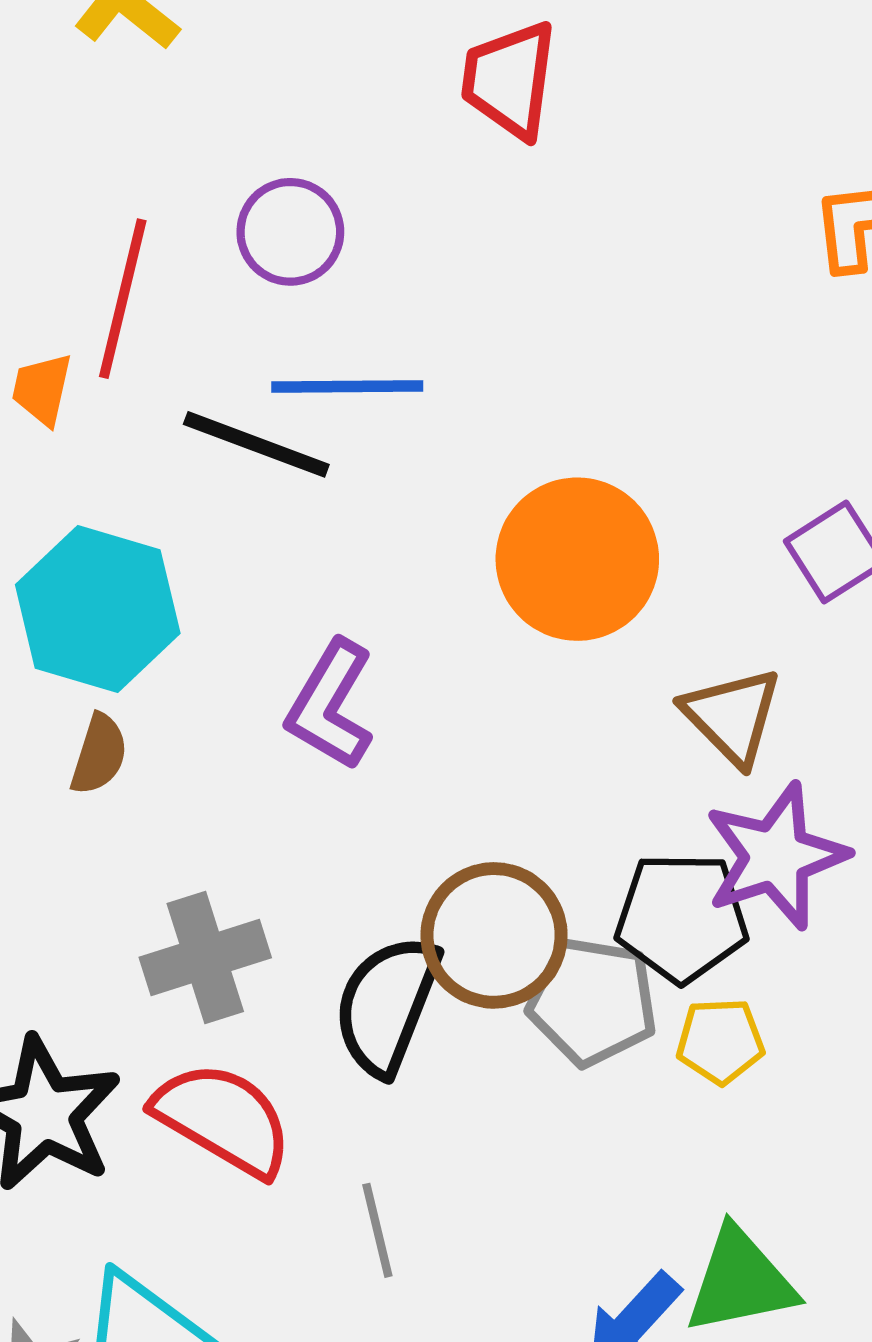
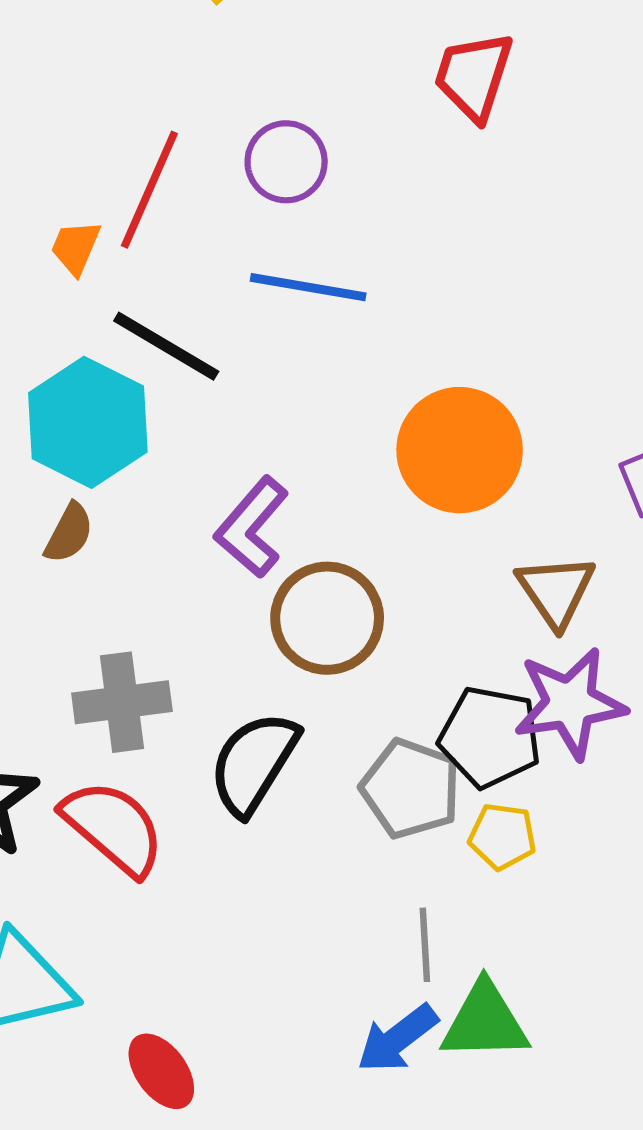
black line: (256, 444) -> (166, 346), moved
brown circle: (494, 935) -> (327, 618), moved
gray line: (377, 1230) -> (425, 945), moved

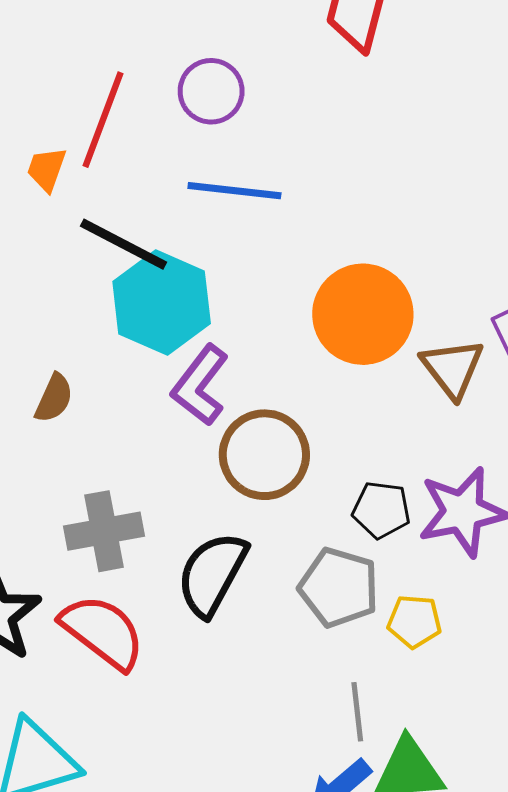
cyan hexagon: (88, 422) -> (162, 302), moved
brown triangle: (556, 591) -> (452, 368), moved
black pentagon: (490, 737) -> (381, 510), moved, size x0.7

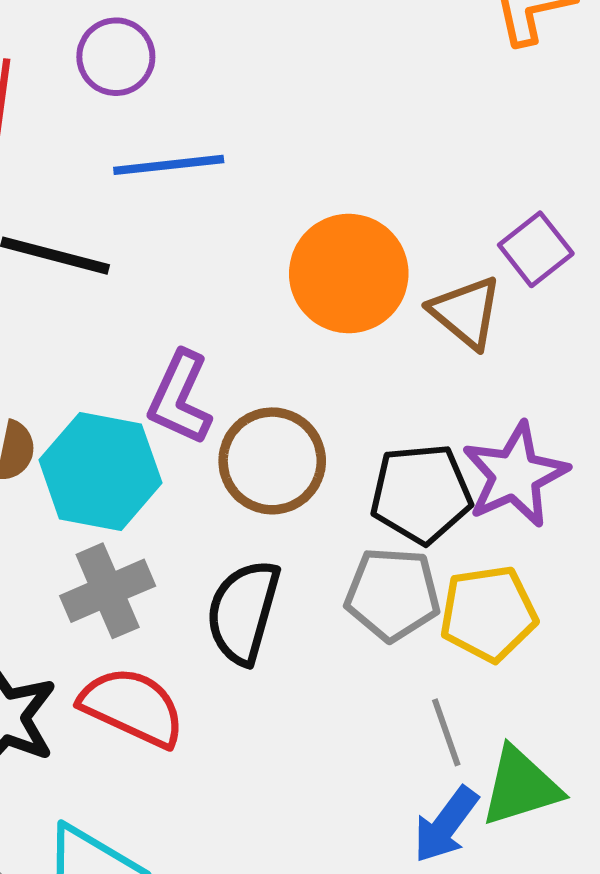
cyan hexagon: (162, 302) -> (100, 471), moved
black pentagon: (381, 510) -> (421, 494), size x1.5
yellow pentagon: (414, 621) -> (488, 614), size x1.5

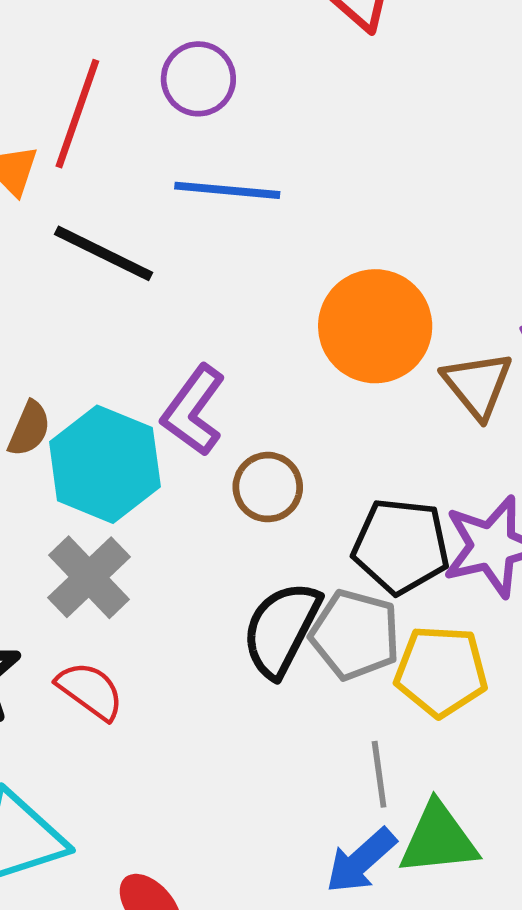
brown circle: (272, 461) -> (268, 487), size x0.7
gray cross: (108, 591) -> (89, 577), turned -32
black semicircle: (243, 612) -> (281, 629), moved
red semicircle: (132, 707) -> (90, 691), size x0.7

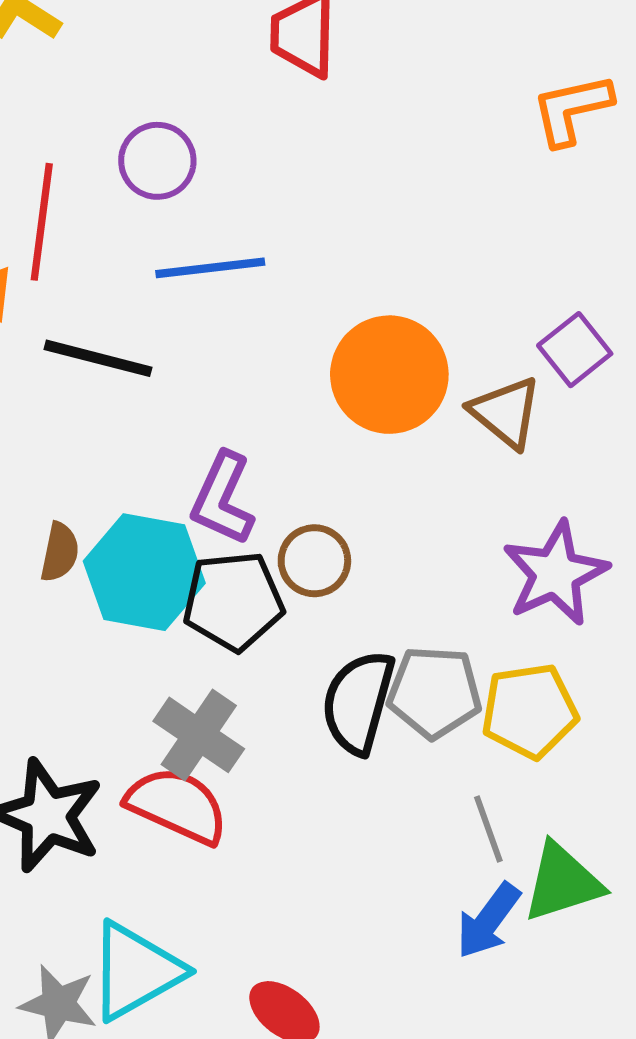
black pentagon: (401, 546) -> (233, 601), moved
gray cross: (89, 577) -> (199, 735), moved
red semicircle: (90, 691) -> (177, 805), size x1.4

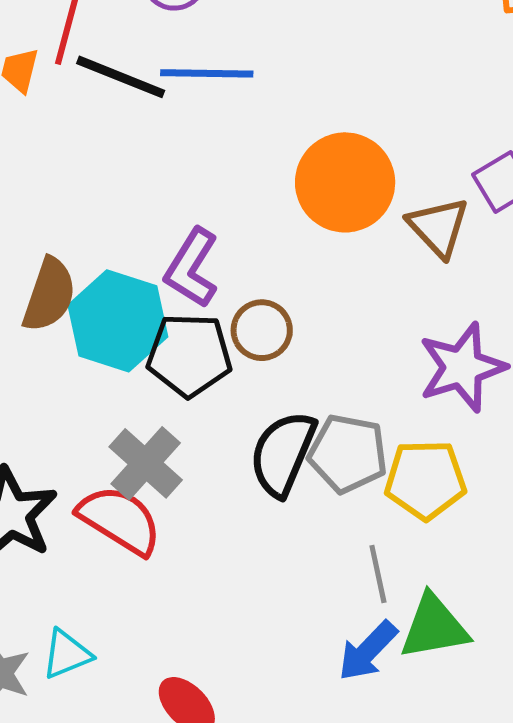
black line: (98, 358) -> (121, 77), moved
brown semicircle: (60, 552) -> (49, 295), size x1.5
cyan triangle: (136, 971) -> (67, 654), size x0.6

